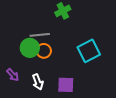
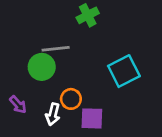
orange circle: (44, 51) -> (71, 99), moved
white arrow: (38, 82) -> (53, 114), turned 35

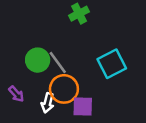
gray line: (56, 49) -> (58, 63), moved, turned 60
orange circle: (71, 99) -> (64, 89), size x1.5

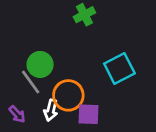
gray line: (58, 63) -> (31, 82), moved
purple arrow: (16, 94) -> (17, 114), moved

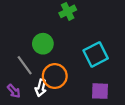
green circle: (40, 64) -> (43, 44), moved
purple square: (88, 114) -> (100, 91), moved

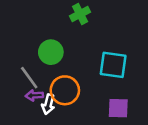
cyan square: (96, 54) -> (113, 65), turned 35
purple arrow: (14, 91) -> (34, 95), moved, turned 128

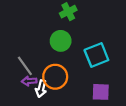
green circle: (51, 52) -> (61, 41), moved
cyan square: (113, 65) -> (96, 55), turned -30

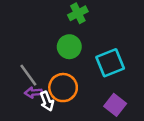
white arrow: (41, 89) -> (47, 101), turned -35
purple square: (101, 92) -> (115, 105), turned 36

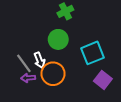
white arrow: (47, 101) -> (39, 60), moved
purple square: (115, 105) -> (103, 80), moved

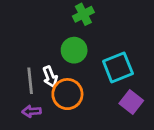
gray line: (24, 63) -> (30, 81), turned 30
purple arrow: (28, 78) -> (32, 111), moved

